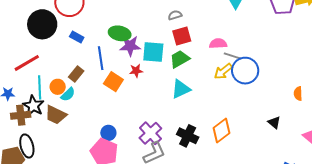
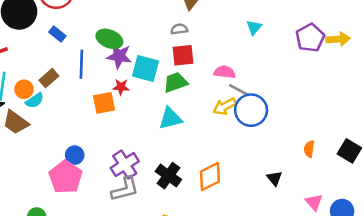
orange square: (113, 82) -> (104, 103), moved, turned 36

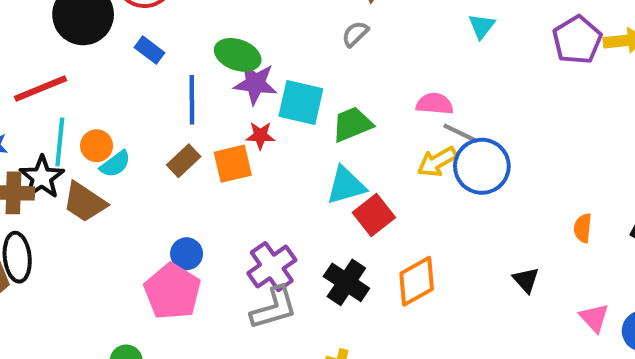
gray semicircle: (179, 29) -> (355, 34), turned -35
red square: (183, 55) -> (374, 215), moved, turned -30
brown rectangle: (49, 78) -> (184, 161), moved

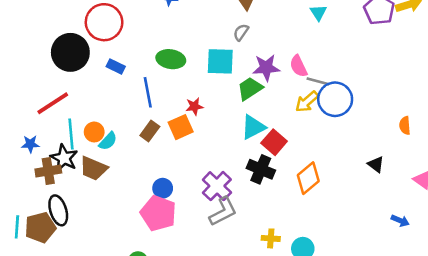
purple star: (255, 83) -> (266, 68), moved
cyan square: (301, 103) -> (220, 61), moved
pink semicircle: (435, 104) -> (298, 66), turned -110
black cross: (346, 282) -> (261, 169), moved

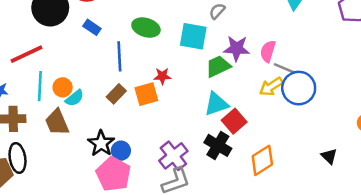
pink semicircle: (298, 66) -> (268, 51), turned 35
black star: (64, 158) -> (101, 143), moved
brown trapezoid: (93, 168) -> (57, 122), turned 36

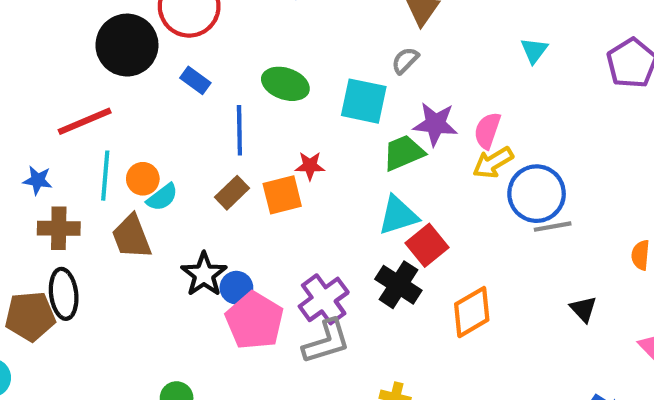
gray line: (285, 68) -> (553, 227), moved, turned -35
yellow arrow: (271, 87) -> (493, 163), moved
pink pentagon: (113, 174) -> (255, 321), moved

